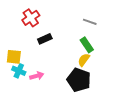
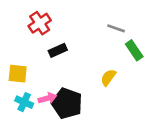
green rectangle: (87, 45) -> (134, 50), moved
cyan cross: (19, 71) -> (24, 102), moved
black pentagon: (79, 80) -> (67, 103), moved

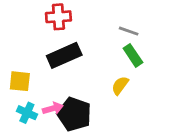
red cross: (40, 23) -> (58, 17), moved, turned 30
black rectangle: (58, 50) -> (64, 55), size x1.6
green rectangle: (134, 50) -> (133, 55), moved

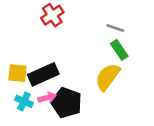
red cross: (58, 17) -> (52, 15), turned -30
black rectangle: (64, 55) -> (43, 74), moved
yellow semicircle: (120, 86) -> (108, 77), size x1.6

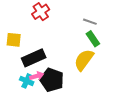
yellow square: (18, 73) -> (14, 40), moved
cyan cross: (24, 101) -> (27, 81), moved

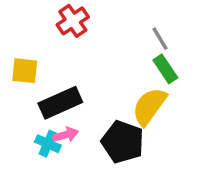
gray line: (90, 22) -> (160, 39), turned 40
black pentagon: (52, 80) -> (123, 142), moved

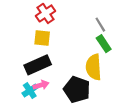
yellow square: (25, 71) -> (42, 38), moved
yellow semicircle: (149, 106) -> (94, 67), turned -40
cyan cross: (48, 144) -> (30, 91), turned 32

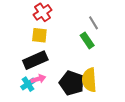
green rectangle: (104, 44) -> (87, 40), moved
yellow semicircle: (94, 67) -> (89, 80), moved

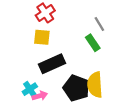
black rectangle: (35, 60) -> (52, 64), moved
pink arrow: (38, 79) -> (40, 96), moved

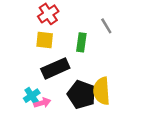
green rectangle: (93, 43) -> (81, 42), moved, turned 42

